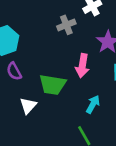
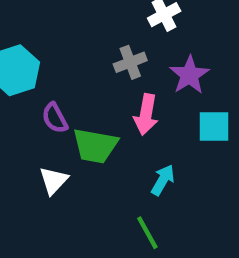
gray cross: (66, 25) -> (130, 62), moved
purple semicircle: (14, 71) -> (55, 118), moved

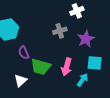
pink arrow: (146, 114) -> (67, 67), moved
cyan arrow: (163, 180) -> (83, 80), moved

